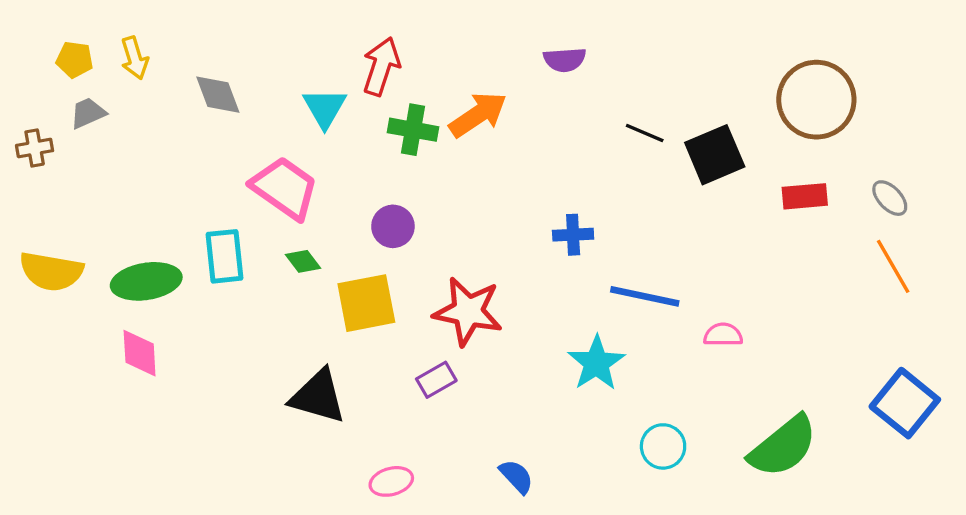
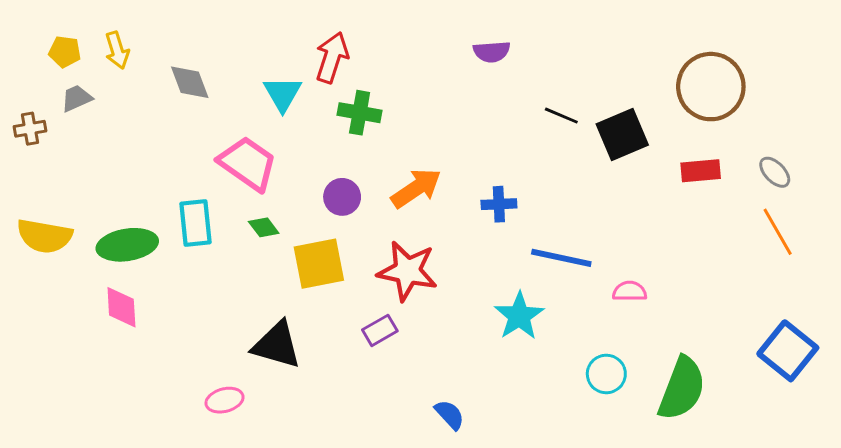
orange arrow: (478, 115) -> (416, 188), moved
cyan circle: (663, 446) -> (606, 374), moved
green semicircle: (783, 446) -> (682, 389), turned -30
pink ellipse: (391, 481) -> (225, 400), moved

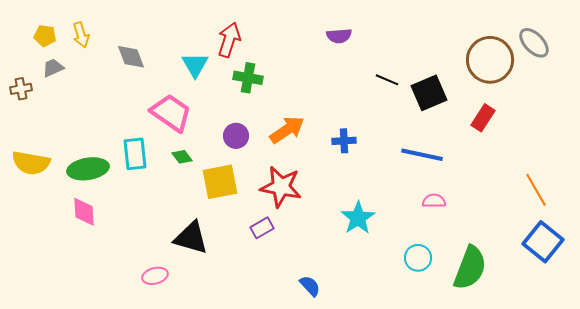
red rectangle: (701, 171) -> (483, 118), turned -52
gray ellipse: (775, 172) -> (534, 43), moved, size x1.4
orange line: (778, 232) -> (536, 190), moved
blue line: (561, 258) -> (422, 155), moved

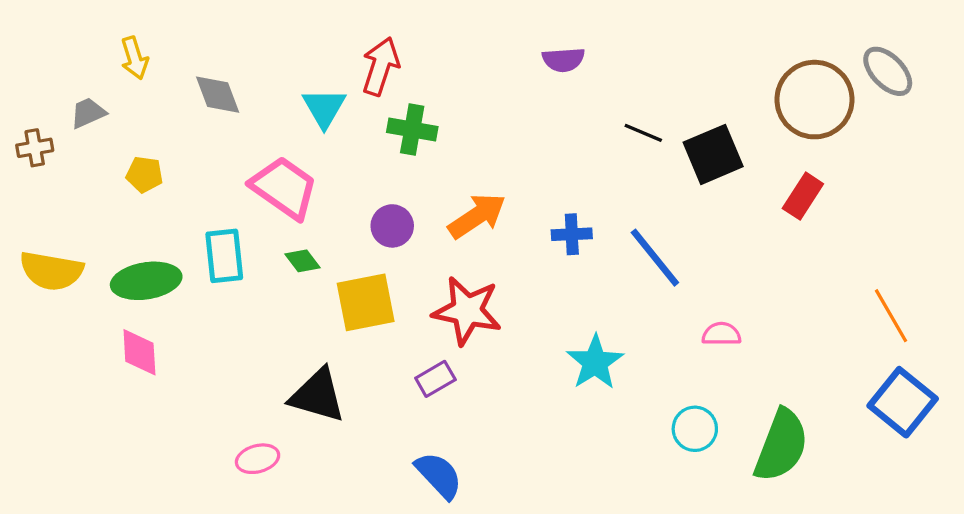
yellow pentagon: (45, 36) -> (144, 174), moved
blue line: (422, 155) -> (655, 258), moved, turned 39
blue semicircle: (310, 286) -> (439, 475), moved, size x1.4

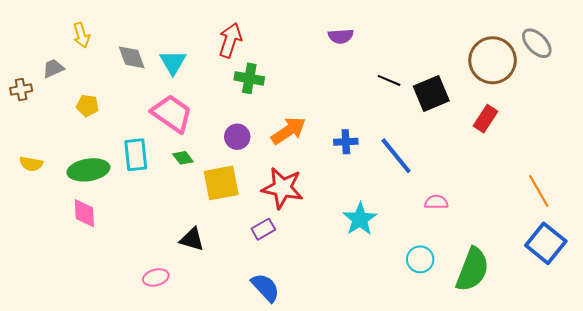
cyan triangle: (324, 108) -> (173, 62), moved
yellow semicircle: (51, 271) -> (31, 164), size x0.6
black triangle: (317, 396) -> (192, 239), size x0.7

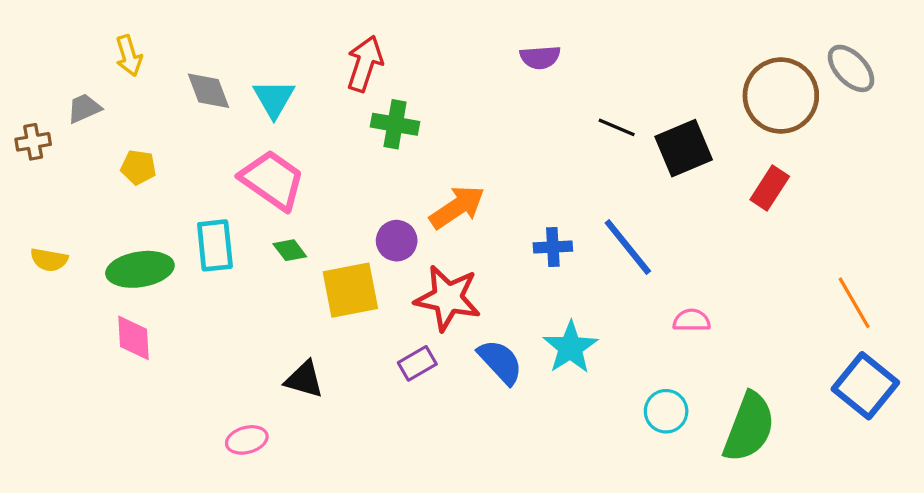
purple circle: (237, 137) -> (397, 241), moved
blue cross: (346, 142) -> (553, 247), moved
blue semicircle: (265, 288) -> (500, 362), moved

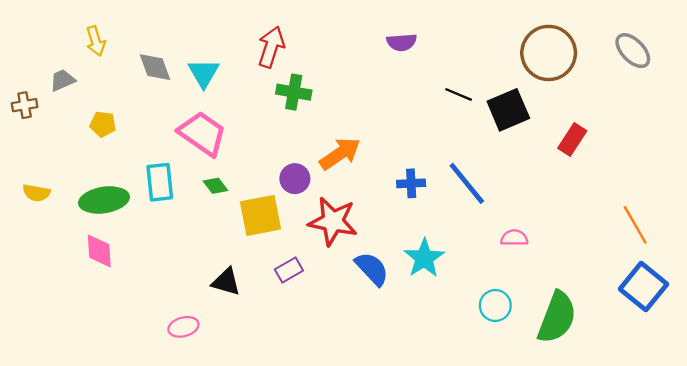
brown circle: (781, 96) -> (549, 53), moved
purple rectangle: (417, 363) -> (289, 270), moved

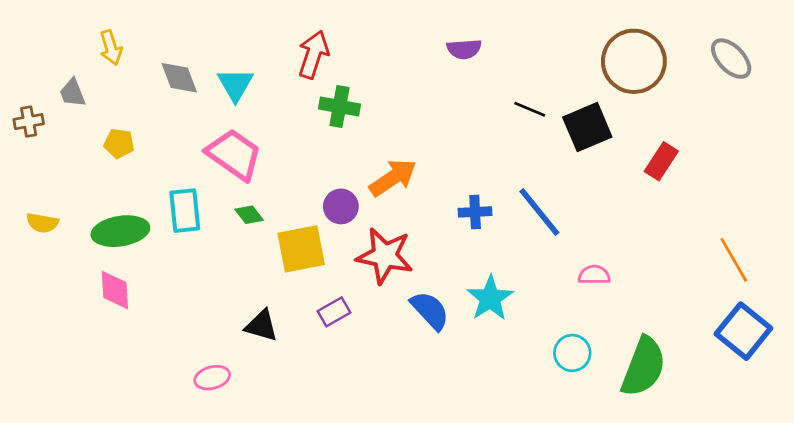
gray trapezoid: (62, 80) -> (72, 93), turned -88

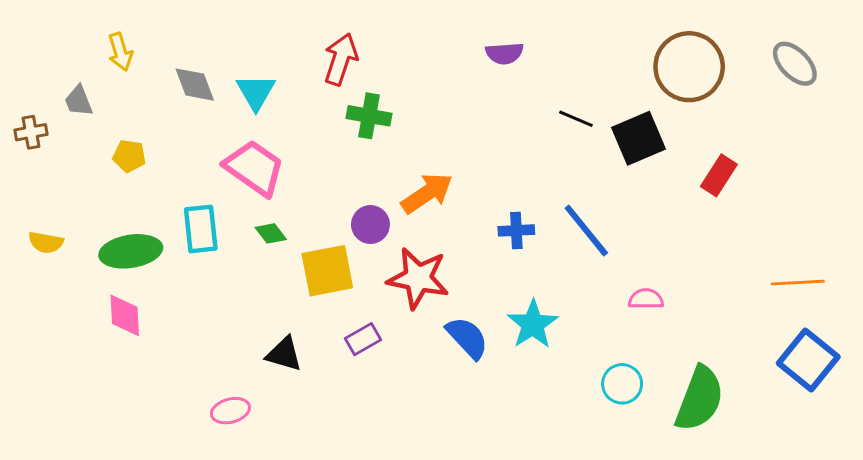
orange line: (734, 260) -> (798, 283), turned -63

